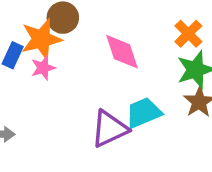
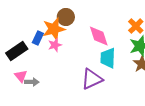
cyan trapezoid: (144, 113) -> (108, 58), moved, turned -65

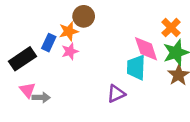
orange star: (54, 29) -> (69, 31), size x0.7
pink diamond: (99, 36) -> (146, 49), moved
purple triangle: (92, 79) -> (116, 94), size x0.7

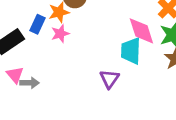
purple triangle: (116, 94) -> (109, 79), turned -30

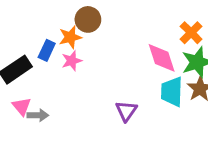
cyan trapezoid: (131, 51) -> (172, 92), moved

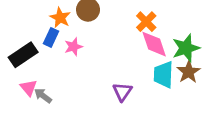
orange cross: (191, 33) -> (146, 22), moved
orange star: (70, 37) -> (60, 18), moved, turned -30
gray arrow: (38, 115) -> (43, 96), turned -144

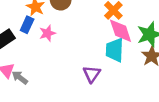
cyan trapezoid: (163, 75) -> (115, 50), moved

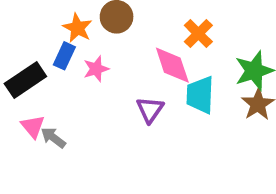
pink diamond: (121, 31) -> (172, 65), moved
purple triangle: (92, 74) -> (150, 110), moved

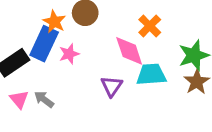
blue rectangle: (64, 56) -> (44, 44), size x1.6
cyan trapezoid: (200, 95) -> (151, 74), turned 84
gray arrow: (53, 138) -> (44, 99), moved

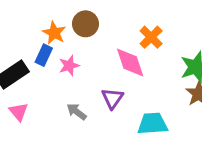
blue rectangle: (44, 44) -> (44, 55), size x0.6
cyan trapezoid: (151, 74) -> (153, 124), moved
gray arrow: (44, 99) -> (77, 112), moved

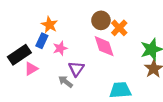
brown circle: (85, 24) -> (101, 20), moved
purple triangle: (112, 98) -> (76, 69), moved
pink triangle: (18, 112) -> (31, 69), moved, turned 40

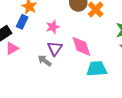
pink diamond: (104, 46) -> (81, 46), moved
pink star: (60, 48) -> (53, 27), moved

